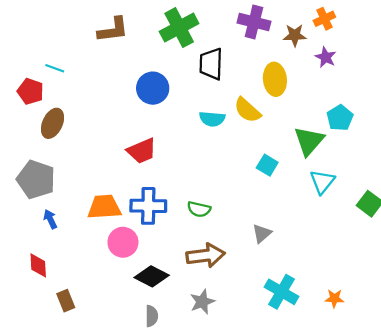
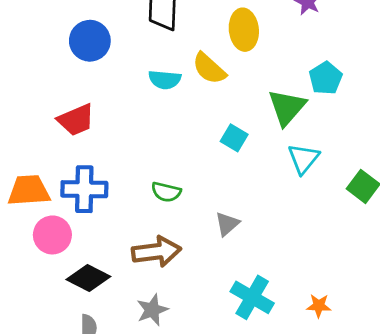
green semicircle: (199, 209) -> (166, 192), moved

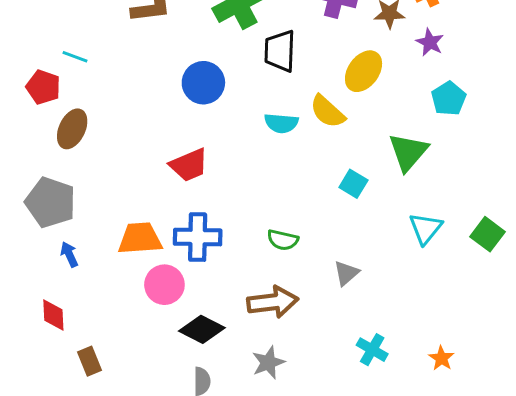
yellow ellipse: (244, 30) -> (364, 71), turned 42
cyan pentagon: (326, 78) -> (449, 99), moved
cyan triangle: (303, 159) -> (426, 228), moved
cyan cross: (252, 297) -> (372, 350), size x0.7
orange star: (319, 306) -> (441, 358), turned 30

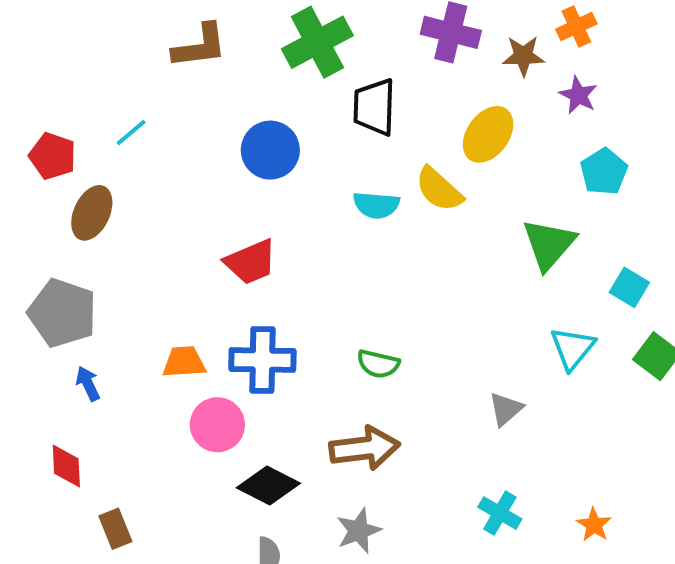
cyan line: (75, 57) -> (131, 132), moved, turned -60
cyan square: (353, 184) -> (629, 287), moved
orange trapezoid: (140, 239) -> (184, 362), size x0.7
gray triangle: (346, 273) -> (506, 409), moved

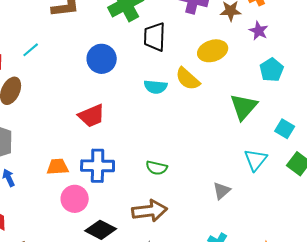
yellow ellipse: (488, 134) -> (213, 51), turned 36

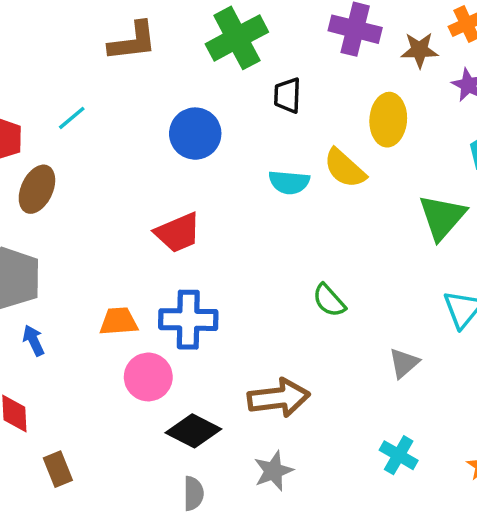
black trapezoid: (155, 37) -> (287, 95), size x0.7
yellow ellipse: (213, 51) -> (388, 120), turned -68
green semicircle: (157, 168) -> (329, 300), moved, turned 35

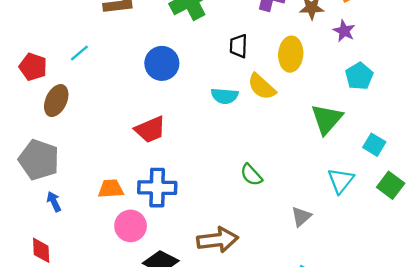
black trapezoid: (287, 95) -> (238, 46), moved

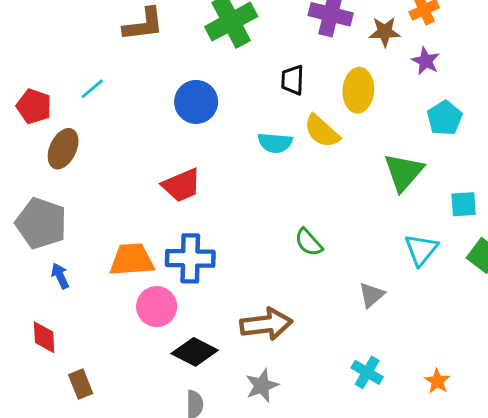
cyan square: (374, 145) -> (464, 204), turned -35
orange trapezoid: (111, 189) -> (132, 260), size x1.4

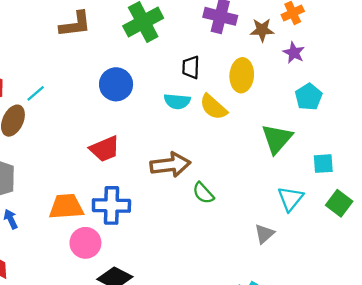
cyan line: (92, 89) -> (36, 93), moved
cyan semicircle: (275, 143) -> (177, 101), moved
gray triangle: (372, 295) -> (264, 234), moved
brown arrow: (266, 324) -> (170, 165), moved

